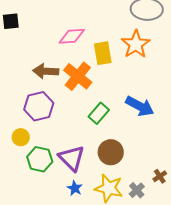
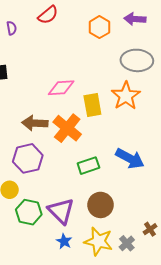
green rectangle: (99, 113) -> (88, 166), turned 30

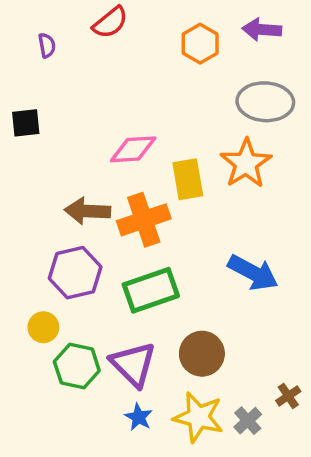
orange cross: (67, 128) -> (144, 220), turned 32
green rectangle: (88, 166) -> (151, 290), moved, size x1.4

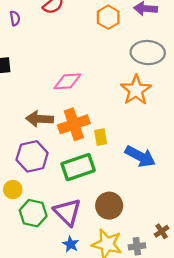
yellow rectangle: (188, 179) -> (101, 137), moved, size x0.7
gray cross: (248, 421) -> (137, 246), turned 35

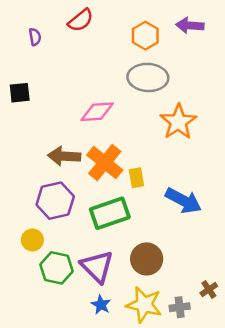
gray ellipse: (148, 53) -> (148, 77), moved
orange cross: (74, 124) -> (105, 163), turned -32

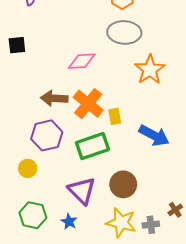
green hexagon: (56, 268) -> (33, 215), moved
blue star: (101, 305) -> (69, 222), moved

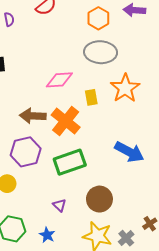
yellow rectangle: (115, 116) -> (91, 97), moved
purple triangle: (82, 191) -> (59, 205), size x0.5
gray cross: (151, 225) -> (126, 238), turned -35

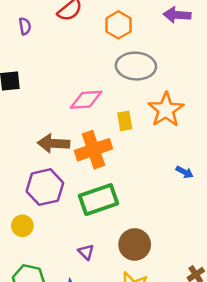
orange hexagon: (98, 18) -> (118, 25), moved
orange cross: (66, 121) -> (93, 150), turned 32
blue arrow: (129, 152) -> (185, 172), moved, size x0.5

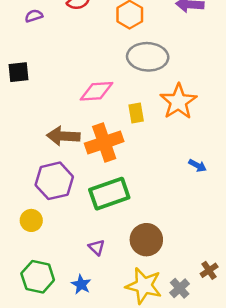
purple semicircle: (25, 26) -> (34, 16), turned -98

